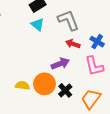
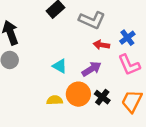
gray L-shape: (68, 20) -> (92, 20), turned 145
cyan triangle: (38, 25) -> (60, 66), moved
blue cross: (97, 42) -> (127, 38), turned 32

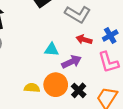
cyan triangle: (60, 66) -> (52, 50), moved, turned -32

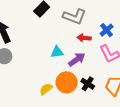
yellow semicircle: (32, 88) -> (46, 89), turned -32

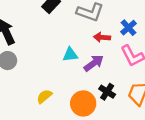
orange circle: (67, 82) -> (83, 103), moved
yellow semicircle: (46, 89) -> (44, 96), moved

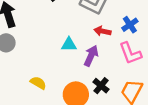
purple arrow: (94, 63) -> (91, 56), turned -36
yellow semicircle: (44, 96) -> (38, 83), turned 63

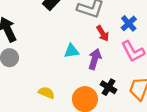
red arrow: (102, 31) -> (103, 33), turned -126

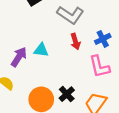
purple arrow: (95, 59) -> (19, 57), moved

